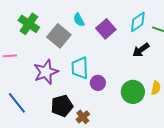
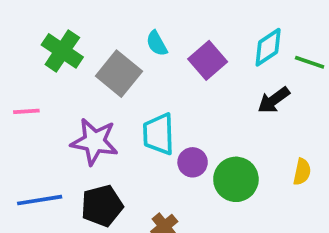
purple star: (46, 72) -> (94, 142), turned 30
green circle: (133, 92) -> (236, 179), moved
blue line: (17, 103) -> (40, 200), turned -60
black pentagon: (62, 106) -> (102, 206), moved

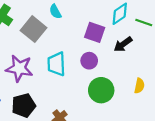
purple square: (208, 60) -> (95, 32), moved, turned -30
purple circle: (193, 162) -> (89, 61), moved

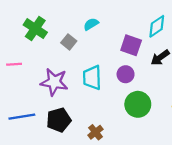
cyan semicircle: (55, 12) -> (91, 24), turned 88
gray square: (33, 29) -> (69, 42), size x0.6

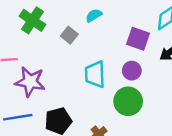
purple star: (54, 82) -> (30, 82), moved
green circle: (138, 104) -> (128, 101), moved

